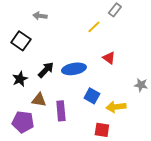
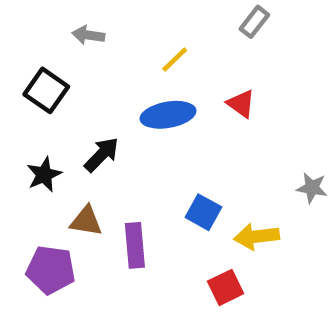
yellow line: (94, 27) -> (175, 59), moved
red triangle: (109, 58) -> (241, 104), moved
blue ellipse: (74, 69) -> (168, 115), moved
red square: (102, 130) -> (226, 287), turned -35

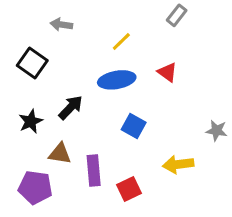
blue square: (203, 212) -> (134, 126), moved
red square: (226, 287) -> (129, 189), moved

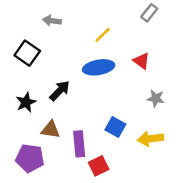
blue square: (134, 126) -> (115, 127), moved
gray star: (217, 131) -> (156, 98), moved
red square: (129, 189) -> (99, 166), moved

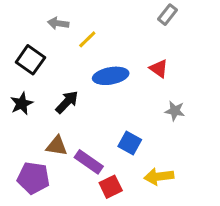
yellow line: (102, 35) -> (87, 39), moved
black star: (26, 102) -> (22, 104), moved
yellow arrow: (150, 139) -> (159, 176), moved
purple rectangle: (79, 144) -> (89, 162), turned -50

